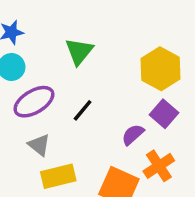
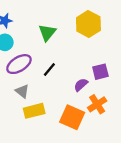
yellow hexagon: (161, 69) -> (88, 24), moved
purple square: (164, 114) -> (100, 72), turned 35

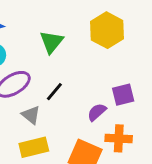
gray triangle: (22, 91) -> (31, 115), moved
orange cross: (97, 104) -> (119, 138), turned 36

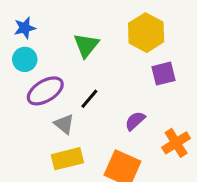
purple square: (123, 95) -> (163, 74), moved
orange cross: (119, 138) -> (176, 143), moved, turned -35

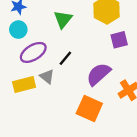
purple semicircle: (135, 121) -> (99, 74), size x1.6
yellow rectangle: (67, 159) -> (24, 85), moved

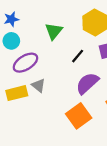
black line: (65, 58) -> (78, 56), moved
orange square: (89, 109) -> (79, 116), turned 30

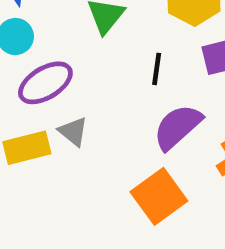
black line: (78, 56) -> (157, 69), turned -32

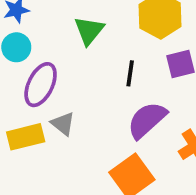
purple ellipse: (45, 83) -> (41, 85), turned -33

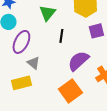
black line: (130, 73) -> (61, 36), moved
yellow rectangle: (26, 137) -> (21, 83), moved

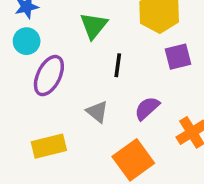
purple semicircle: (78, 61) -> (147, 108), size x0.7
gray triangle: (33, 63) -> (97, 112), moved

